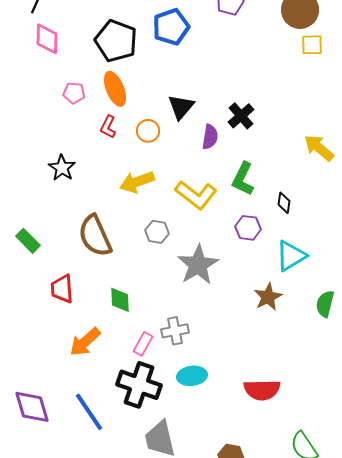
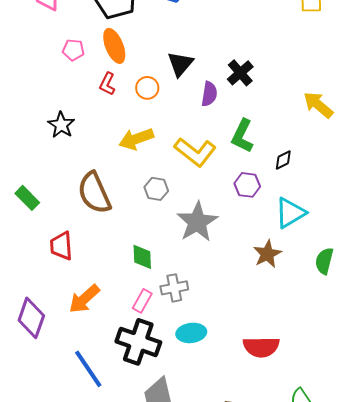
black diamond: (284, 203) -> (283, 160), turned 55
green diamond: (120, 300) -> (142, 257), moved
purple diamond: (32, 407) -> (31, 318), moved, turned 36

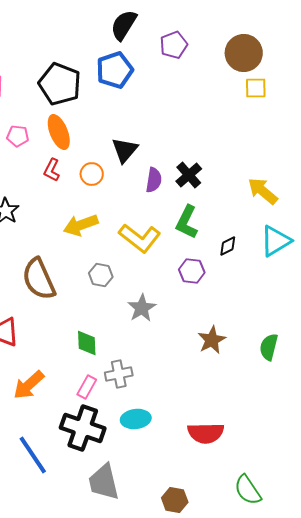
black cross: (240, 73) -> (189, 175), moved
cyan triangle: (290, 213) -> (276, 241), moved
gray star: (197, 222) -> (142, 308), size x0.7

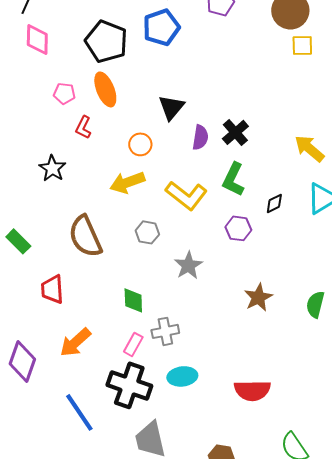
red L-shape: (52, 170) -> (83, 127), moved
orange circle: (92, 174) -> (140, 144), moved

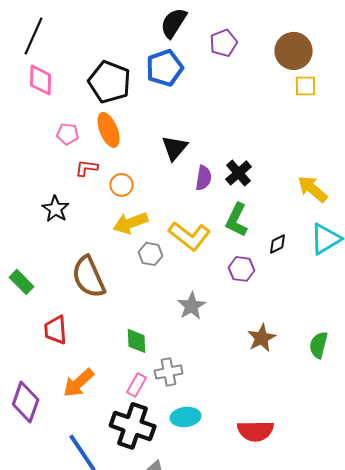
red L-shape: (83, 127) -> (87, 168), turned 70
orange circle: (140, 144) -> (122, 185), moved
gray hexagon: (147, 232) -> (151, 254), moved

